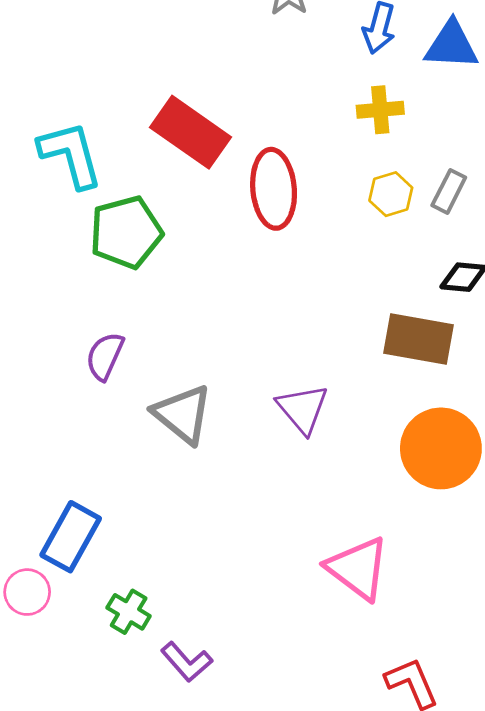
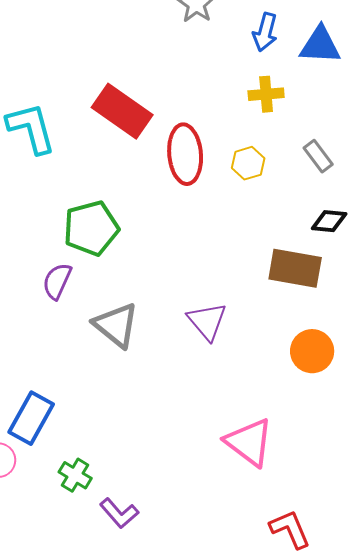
gray rectangle: (449, 191) -> (318, 156), turned -64
yellow hexagon: (391, 194) -> (248, 163), moved
green pentagon: (126, 232) -> (91, 228), moved
orange circle: (441, 448) -> (312, 351), size x0.7

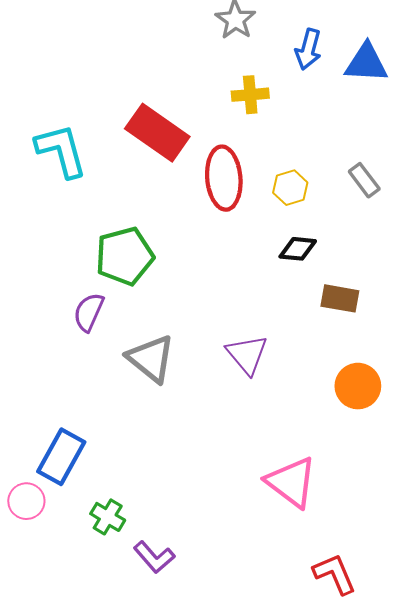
yellow cross: (266, 94) -> (250, 95), moved
black diamond: (329, 221) -> (298, 249), moved
brown rectangle: (295, 268) -> (340, 298), size x0.7

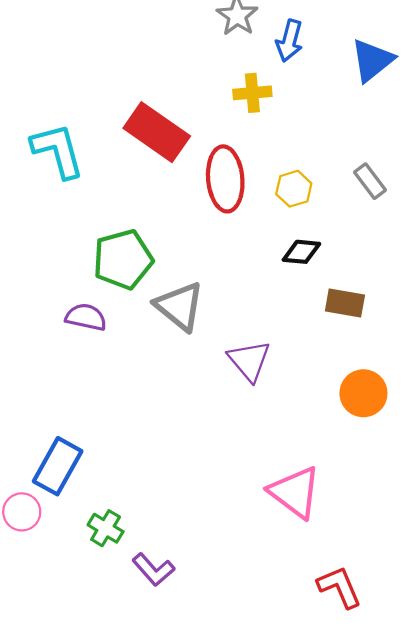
blue arrow: (308, 49) -> (289, 41), moved
blue triangle: (366, 63) -> (372, 60), turned -42
purple semicircle: (89, 312) -> (86, 317), turned 78
gray triangle: (151, 359) -> (180, 306), moved

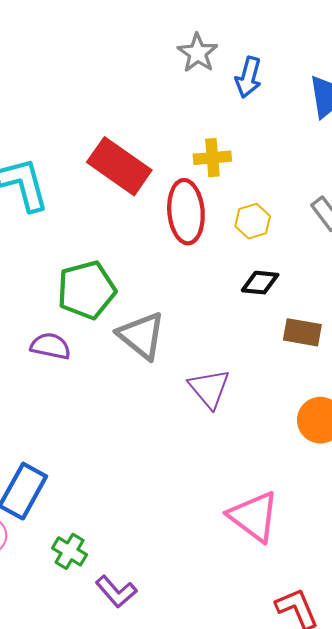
yellow cross: (252, 93) -> (212, 158), moved

